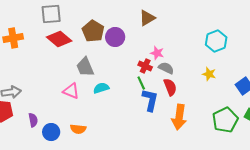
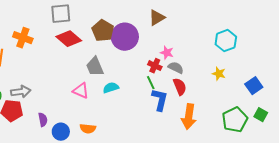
purple circle: (115, 37) -> (125, 37), size x1.4
orange cross: (13, 38) -> (23, 38), turned 30

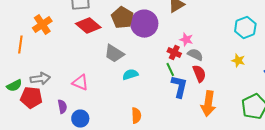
orange cross: (23, 38) -> (42, 25), turned 36
gray trapezoid: (95, 67) -> (114, 54), turned -35
pink triangle: (81, 91) -> (80, 83), moved
orange semicircle: (88, 129) -> (136, 116), moved, turned -98

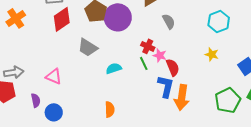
red diamond: (88, 26) -> (62, 19), turned -75
pink star: (186, 40) -> (160, 55), moved
gray semicircle: (195, 55) -> (169, 21), moved, turned 35
cyan semicircle: (130, 75) -> (114, 68), moved
blue L-shape: (179, 87) -> (166, 86), moved

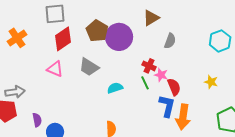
gray semicircle: (169, 21) -> (170, 41), turned 49
yellow star: (212, 54) -> (211, 82), moved
pink triangle: (54, 76) -> (55, 69), moved

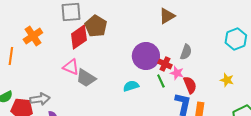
brown pentagon: (97, 31) -> (96, 26), moved
purple circle: (119, 37) -> (146, 56), moved
gray semicircle: (170, 41) -> (186, 52), moved
gray trapezoid: (89, 67) -> (86, 78), moved
gray arrow: (15, 92) -> (40, 99), moved

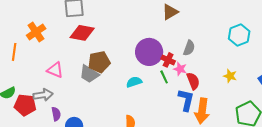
brown pentagon: (96, 26) -> (99, 62), moved, turned 30
red diamond: (79, 37) -> (82, 33), turned 45
pink triangle: (71, 67) -> (55, 70), moved

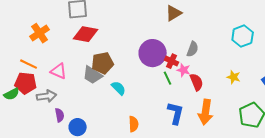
orange line: (14, 52) -> (29, 64), moved, turned -72
cyan semicircle: (134, 82) -> (119, 88), moved, turned 63
blue L-shape: (186, 100) -> (176, 113), moved
red pentagon: (25, 105) -> (26, 83), moved

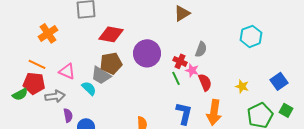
red diamond: (86, 34) -> (111, 34), moved
purple circle: (153, 53) -> (147, 53), moved
yellow star: (234, 77) -> (242, 86), moved
cyan semicircle: (119, 88) -> (89, 88), moved

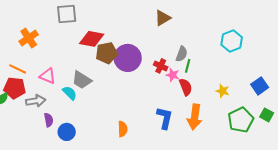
brown pentagon: (111, 63) -> (107, 53), moved
green line: (176, 78) -> (188, 66), moved, turned 40

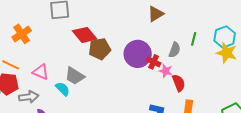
red diamond: (92, 39) -> (85, 35), turned 40
purple circle: (128, 58) -> (138, 54), moved
green line: (188, 66) -> (194, 39), moved
yellow star: (223, 91) -> (227, 53), moved, size x1.5

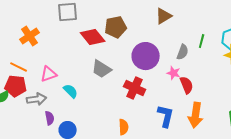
brown pentagon: (100, 49) -> (116, 27), moved
red cross: (154, 62) -> (135, 88), moved, size x1.5
pink triangle: (41, 72) -> (49, 74), turned -42
gray trapezoid: (75, 76) -> (102, 69), moved

